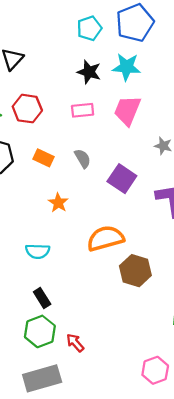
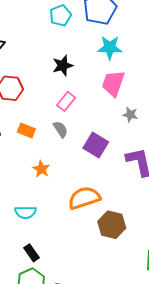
cyan star: (127, 67) -> (110, 48), moved
black star: (89, 72) -> (63, 66), moved, turned -30
pink rectangle: (83, 110) -> (66, 101), moved, turned -42
pink trapezoid: (127, 111) -> (113, 83), moved

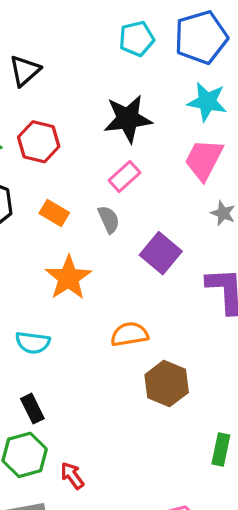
black star: (63, 66) -> (128, 119), size x1.4
orange star: (41, 169) -> (68, 278), size x1.6
orange semicircle: (84, 198) -> (129, 334), size x0.7

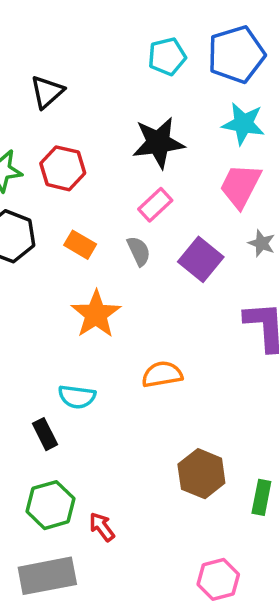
purple square: (161, 253) -> (201, 259), moved
cyan semicircle: (33, 343) -> (77, 397), moved
brown hexagon: (167, 384) -> (201, 474), moved
black rectangle: (32, 409) -> (45, 434), moved

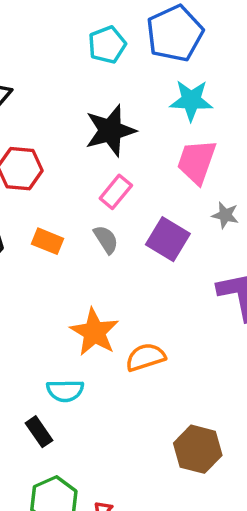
orange star: (96, 314) -> (94, 332), moved

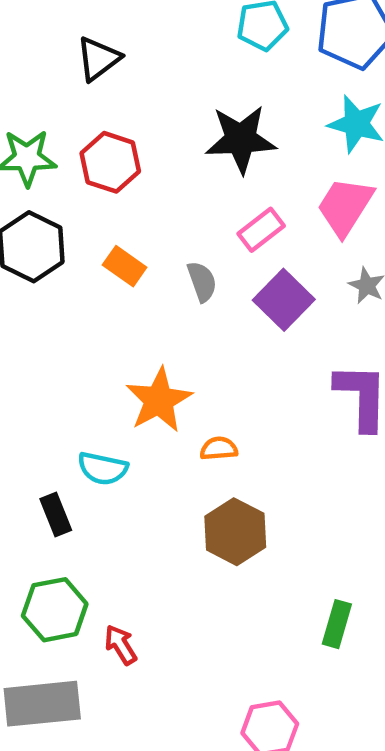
pink rectangle: (116, 192) -> (261, 230), moved
orange semicircle: (146, 357) -> (219, 448), size x0.7
brown hexagon: (198, 449) -> (235, 532), moved

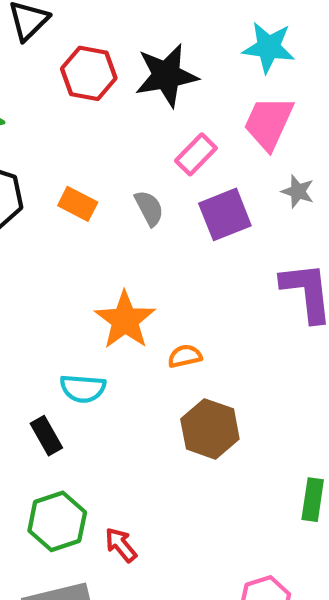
red hexagon: (110, 162) -> (89, 73), moved
purple square: (284, 300) -> (225, 214), turned 32

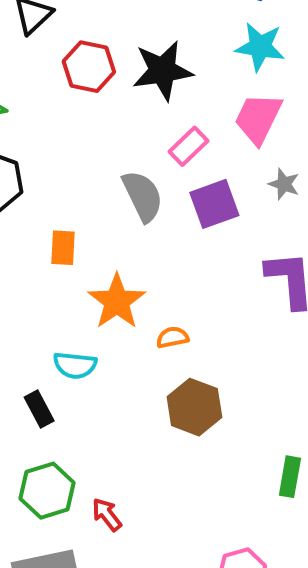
orange rectangle: (78, 204) -> (63, 248), moved, turned 64
gray semicircle: (149, 208) -> (143, 196), size x1.5

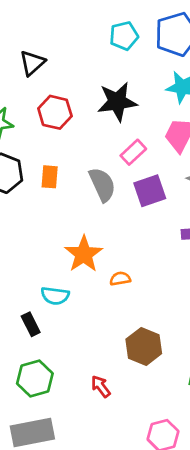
red hexagon: (89, 67) -> (55, 112), moved
orange rectangle: (63, 248) -> (50, 177), moved
brown hexagon: (194, 407) -> (144, 346), moved
red arrow: (107, 515) -> (101, 386), moved

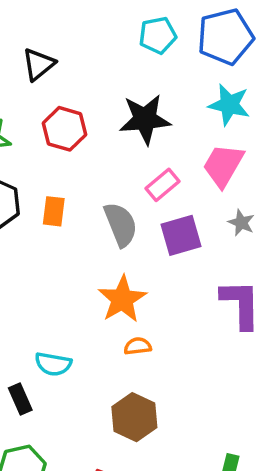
orange star: (84, 254) -> (122, 299), moved
brown hexagon: (144, 346) -> (134, 417), moved

